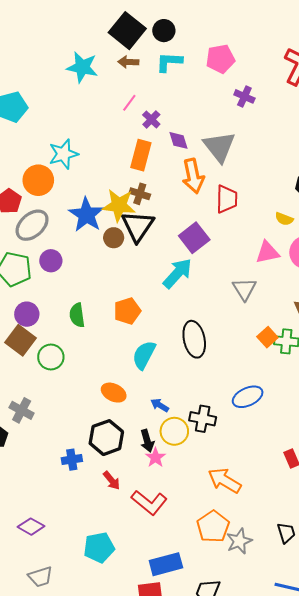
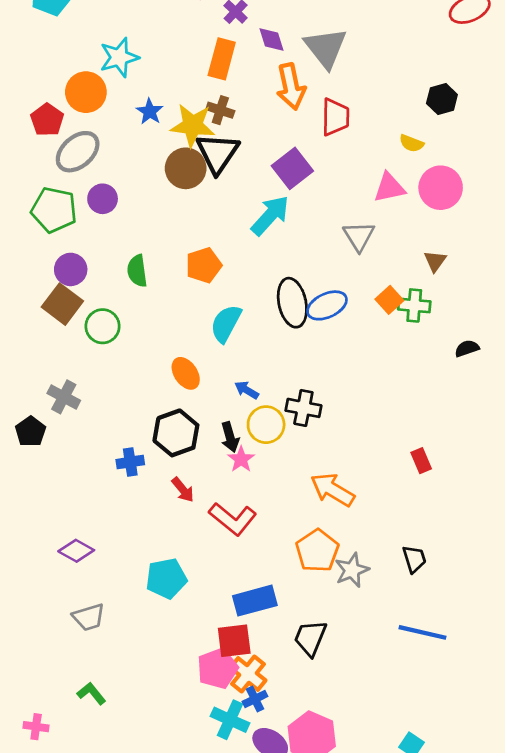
blue star: (86, 215) -> (150, 111), moved, size x0.6
brown circle: (114, 238) -> (186, 168), size x1.5
orange ellipse: (114, 393) -> (186, 373), turned 30
blue ellipse: (248, 397) -> (327, 305), moved

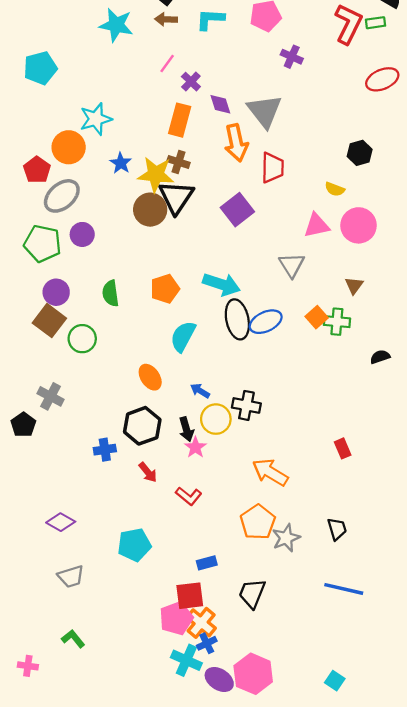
cyan arrow: (270, 215) -> (221, 284), moved, turned 66
red L-shape: (233, 519) -> (189, 496), size x0.7
blue rectangle: (255, 601) -> (207, 563), size x0.6

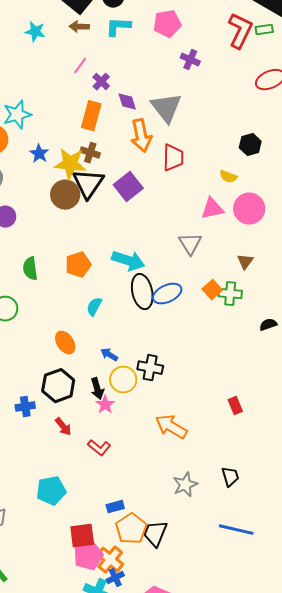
cyan star: (116, 25) -> (35, 32), size x0.7
purple square: (237, 210) -> (128, 187), moved
cyan semicircle: (183, 336) -> (94, 307), size x0.7
orange pentagon: (258, 522) -> (131, 529), moved
red square: (190, 596) -> (82, 536), moved

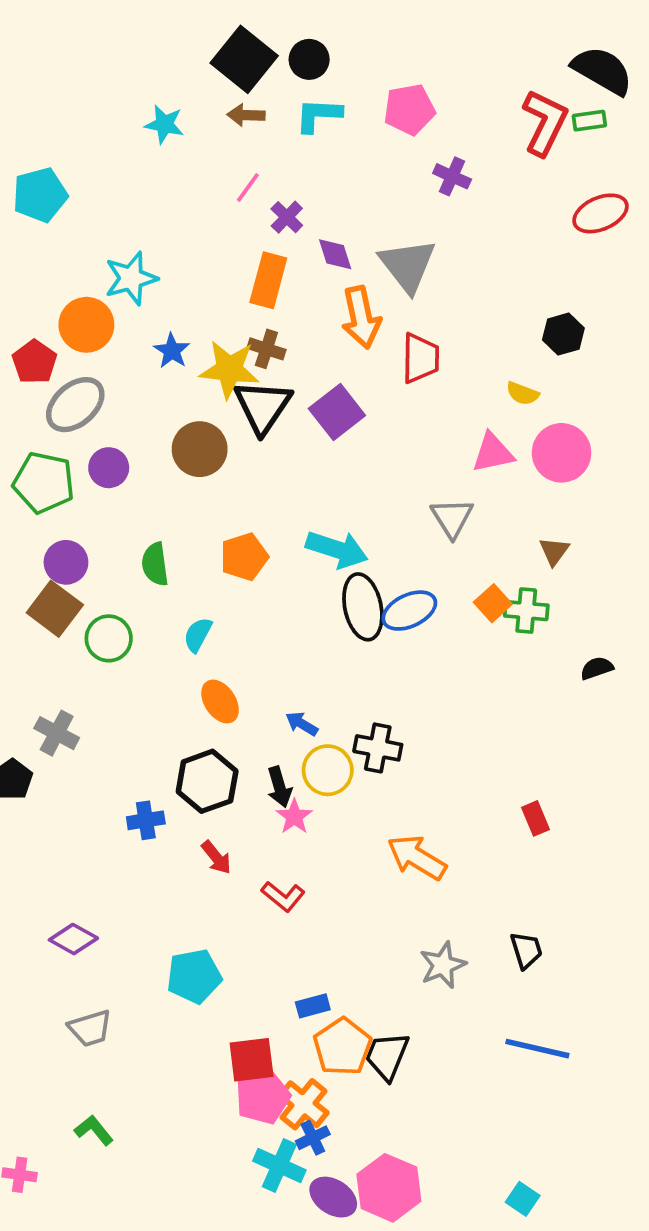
brown circle: (65, 195) -> (200, 449), moved
cyan semicircle: (94, 307) -> (198, 635), moved

